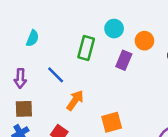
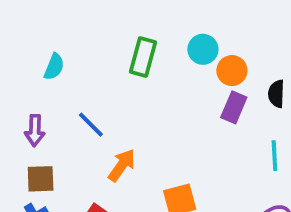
cyan circle: (114, 29) -> (203, 49), moved
green rectangle: (86, 48) -> (143, 57), moved
purple rectangle: (124, 60) -> (234, 107), moved

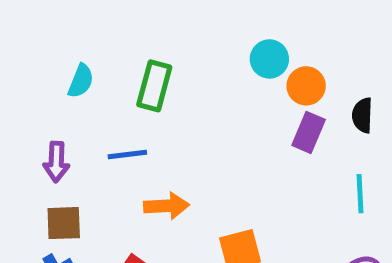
green rectangle: (143, 57) -> (154, 86), moved
blue line: (91, 125) -> (127, 154), turned -52
orange arrow: (122, 165) -> (167, 206), turned 52

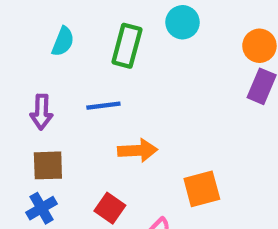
cyan circle: (269, 59) -> (183, 22), moved

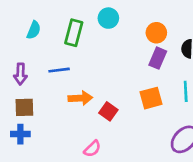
orange square: (202, 189) -> (151, 98), moved
blue cross: (41, 208) -> (20, 134), turned 30
red square: (110, 208) -> (108, 111), moved

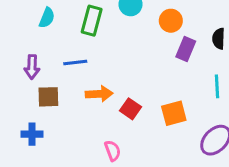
orange circle: (156, 33) -> (171, 21), moved
orange square: (151, 98) -> (174, 113), moved
brown square: (24, 107) -> (48, 97), moved
pink semicircle: (92, 149) -> (113, 151), turned -66

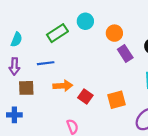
cyan semicircle: (47, 18) -> (17, 40), moved
green rectangle: (92, 21) -> (57, 33), turned 42
purple rectangle: (186, 49) -> (125, 54), turned -56

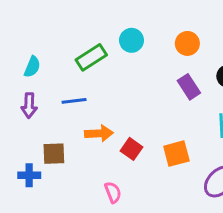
orange circle: (114, 33) -> (187, 43), moved
brown square: (26, 88) -> (54, 154), moved

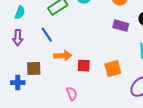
purple rectangle: (189, 87) -> (121, 26), turned -42
blue line: (74, 101) -> (47, 35), turned 63
red square: (132, 149) -> (84, 66), turned -32

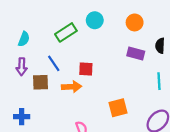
red square: (84, 66) -> (86, 69), moved
brown square: (34, 69) -> (40, 82), moved
orange square: (113, 69) -> (118, 108), moved

